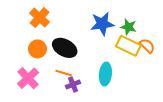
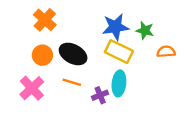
yellow rectangle: (128, 46) -> (119, 52), moved
orange semicircle: (147, 46) -> (166, 52), turned -49
purple cross: (73, 84) -> (100, 95), moved

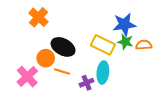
blue star: (115, 27) -> (124, 24), moved
green star: (145, 30) -> (125, 42), moved
orange circle: (42, 55) -> (46, 58), moved

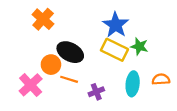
blue star: (124, 24) -> (116, 25), moved, turned -30
orange semicircle: (144, 45) -> (161, 79), moved
cyan ellipse: (103, 72) -> (133, 84), moved

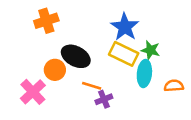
orange cross: (43, 19) -> (46, 21), turned 30
orange line: (69, 79) -> (92, 86), moved
cyan ellipse: (133, 84) -> (144, 73), moved

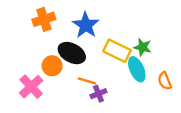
blue star: (125, 27) -> (86, 25), moved
cyan ellipse: (144, 73) -> (137, 69), turned -30
orange semicircle: (174, 86) -> (165, 81), turned -108

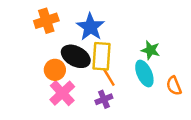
yellow rectangle: (117, 51) -> (101, 56), moved, turned 68
orange line: (87, 81) -> (109, 77), moved, turned 42
pink cross: (31, 87) -> (62, 93), moved

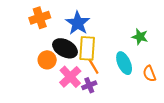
green star: (151, 50) -> (140, 37), moved
pink cross: (62, 93) -> (70, 77), moved

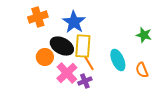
green star: (140, 37) -> (144, 35), moved

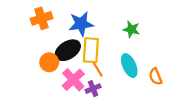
blue star: (74, 22) -> (81, 24), turned 30
green star: (144, 35) -> (131, 29), moved
black ellipse: (62, 46) -> (68, 50), turned -60

